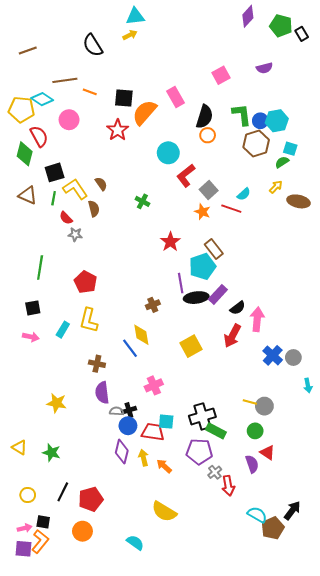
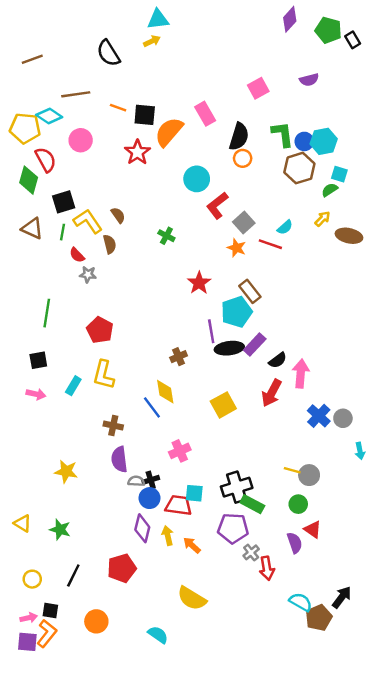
orange line: (90, 92) -> (118, 108), moved
red pentagon: (91, 499) -> (122, 568), moved

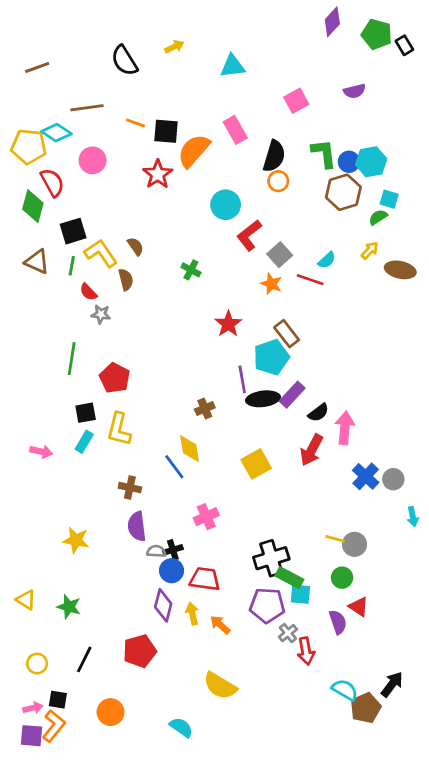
cyan triangle: (158, 19) -> (233, 66), moved
green line: (47, 313) -> (72, 359), moved
black square: (38, 360) -> (86, 413), moved
cyan square: (194, 493) -> (300, 594), moved

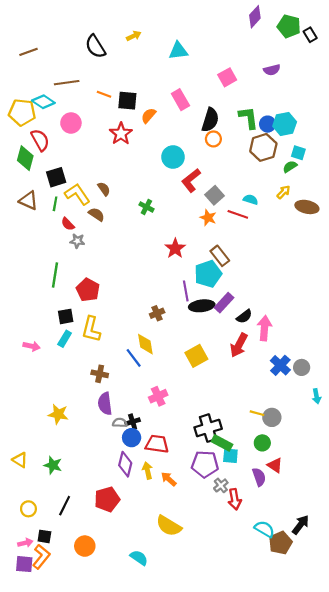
orange semicircle: (194, 151) -> (149, 116), size x0.6
cyan semicircle: (327, 260) -> (251, 200), turned -120
brown semicircle: (126, 280) -> (96, 214), turned -42

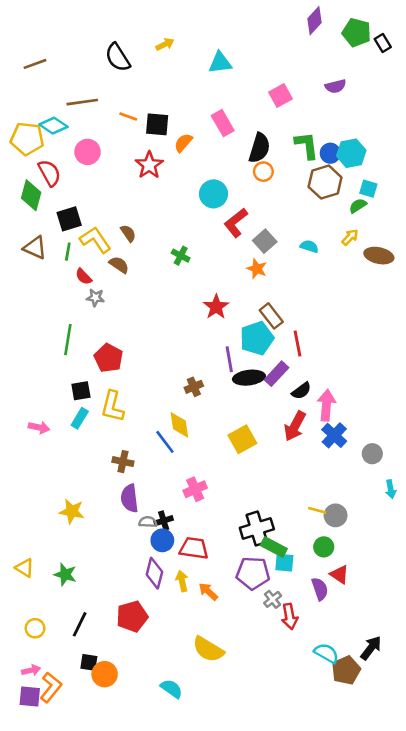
red line: (238, 214) -> (297, 343), moved, turned 60
blue cross: (280, 365) -> (334, 435), moved
black square: (44, 536) -> (89, 662), moved

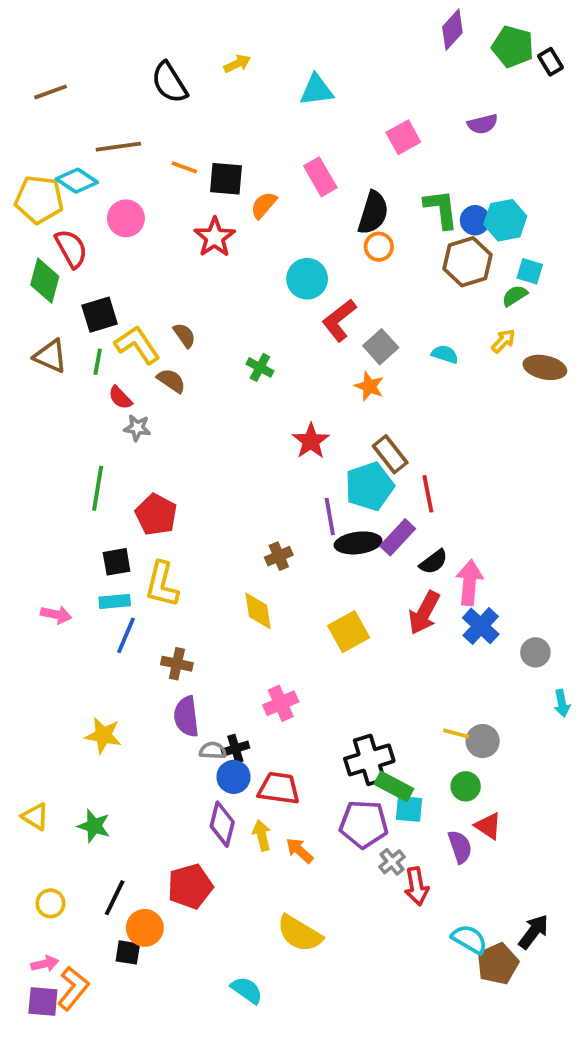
cyan rectangle: (80, 418) -> (115, 601), turned 54
blue line: (165, 442) -> (126, 635), moved, turned 60
orange circle: (105, 674) -> (145, 928), moved

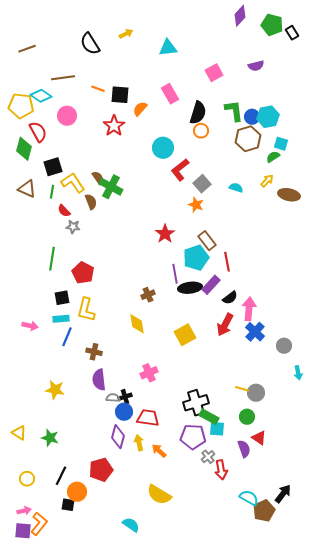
green cross: (260, 367) -> (111, 187), moved, size x1.6
brown semicircle: (171, 381) -> (91, 202), turned 35

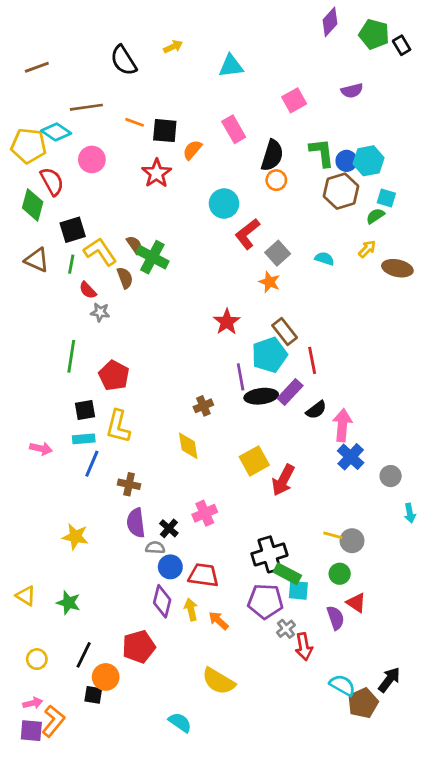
red arrow: (225, 325) -> (283, 480), moved
black cross: (125, 397) -> (169, 528), moved, turned -32

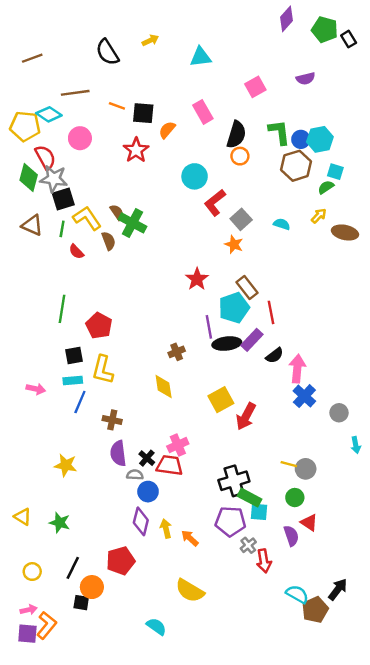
gray star: (100, 312) -> (54, 179), moved, size x1.6
red trapezoid: (203, 575) -> (169, 465), moved

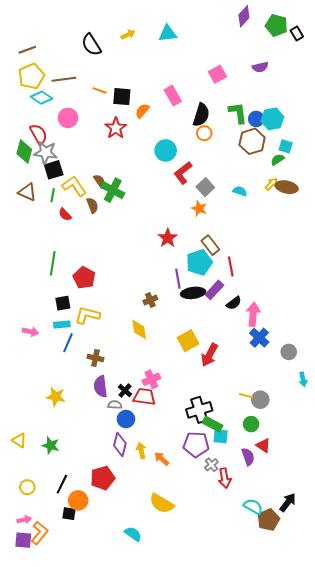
cyan triangle: (201, 57) -> (168, 34), moved
yellow pentagon: (25, 126) -> (31, 76), moved, turned -30
brown ellipse: (345, 232) -> (287, 187), moved
yellow L-shape: (103, 370) -> (87, 315), turned 90

